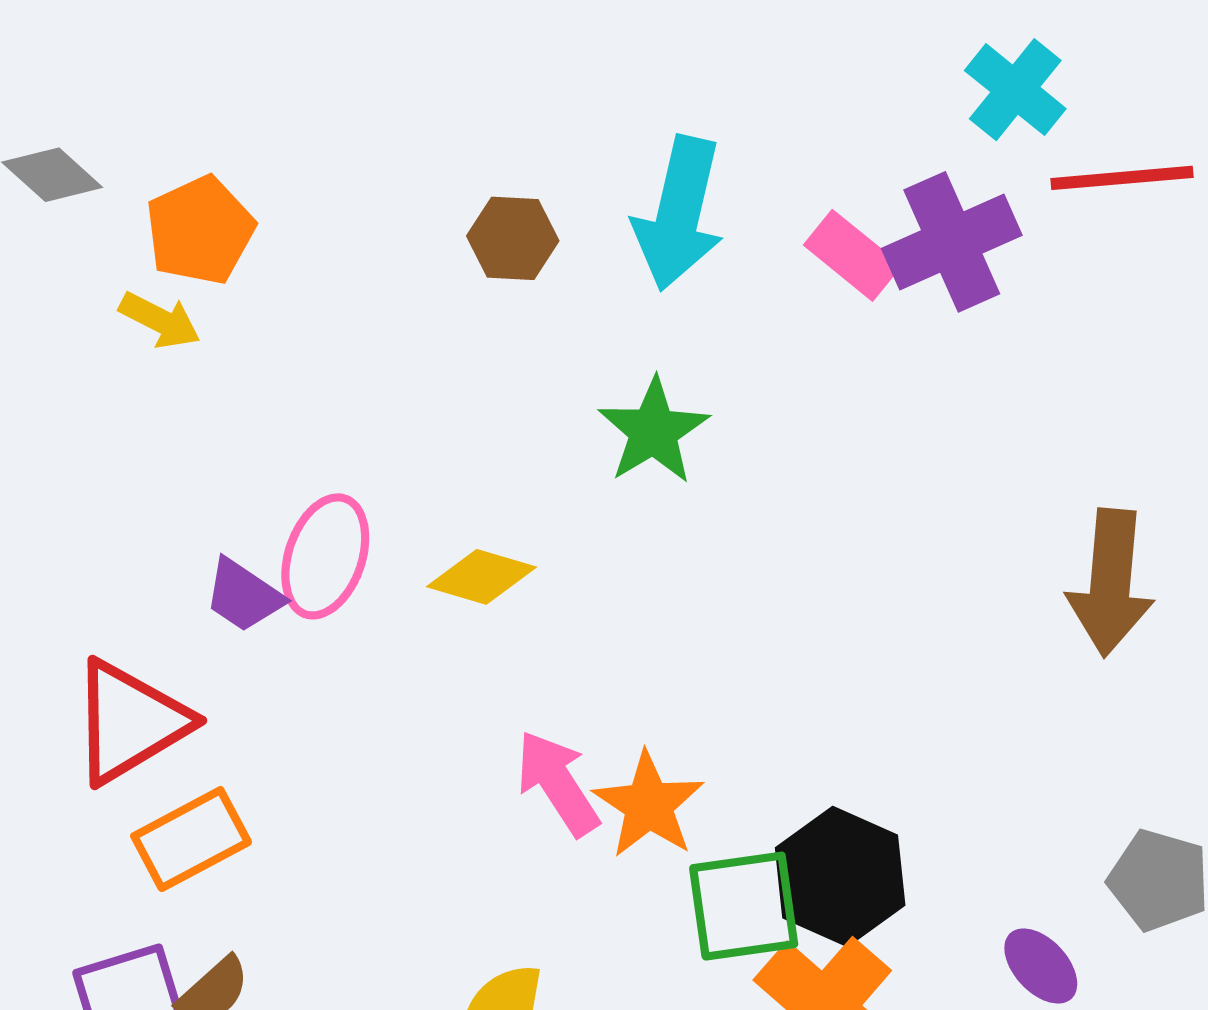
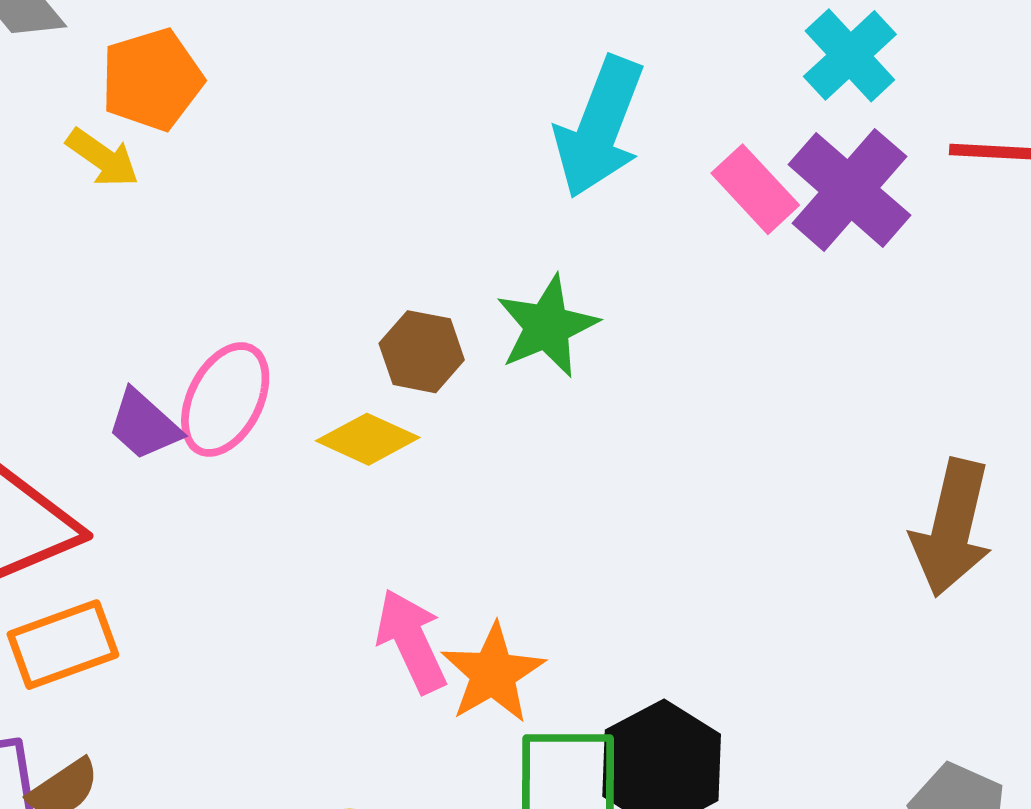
cyan cross: (1015, 90) -> (850, 55), moved
brown hexagon: (513, 238) -> (422, 352), moved
purple cross: (952, 242) -> (849, 190), turned -33

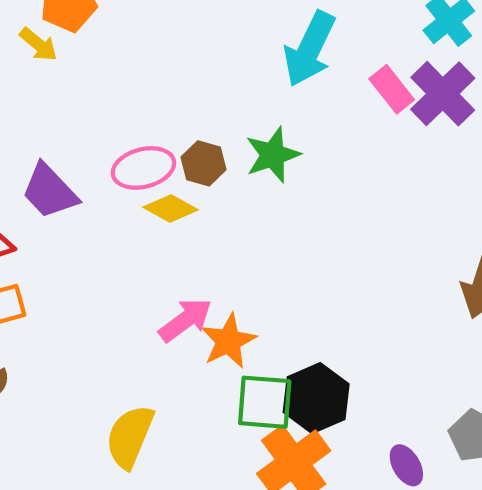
pink ellipse: (225, 400) -> (143, 168), moved, turned 44
purple trapezoid: (144, 425) -> (50, 191), size x1.4
pink arrow: (411, 641) -> (185, 320), turned 74

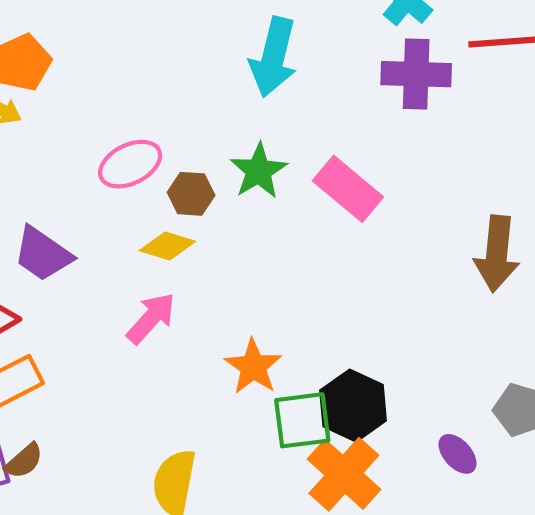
pink rectangle: (392, 89) -> (348, 189), moved, size x1.4
purple cross: (443, 94) -> (416, 74), turned -32
pink ellipse: (143, 168) -> (130, 164), moved
pink arrow: (185, 320) -> (151, 318), moved

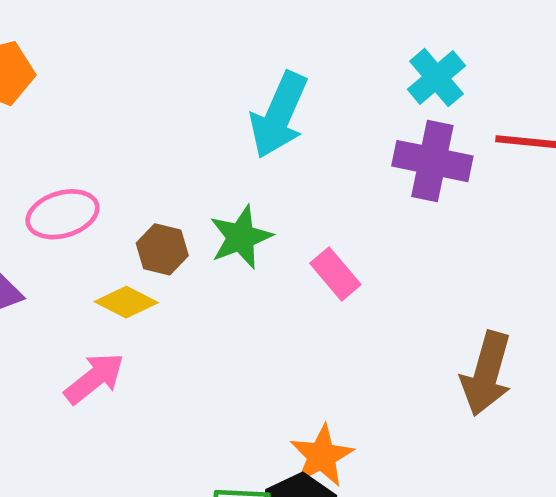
pink ellipse: (130, 164) -> (62, 214), moved
pink rectangle: (348, 189) -> (335, 274), size x0.7
orange star: (253, 367) -> (322, 456), moved

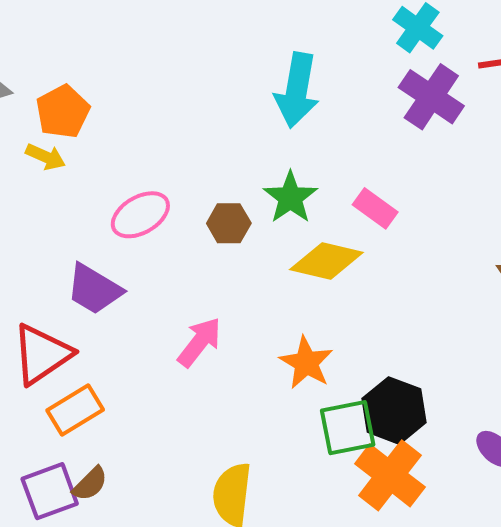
purple cross: (432, 161) -> (431, 97), turned 36
yellow diamond: (126, 302) -> (326, 261), moved, size x1.4
orange star: (322, 456) -> (306, 363), moved

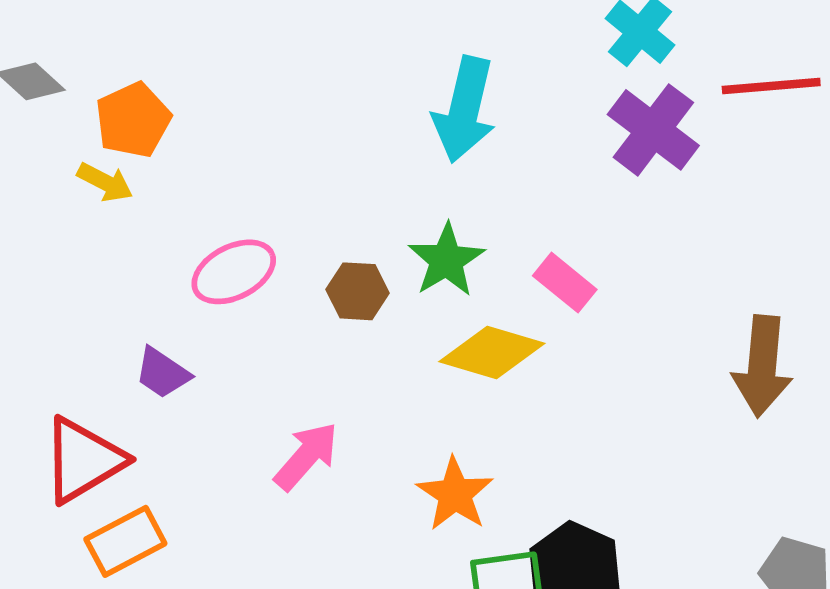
purple trapezoid: (94, 289) -> (162, 373), size x0.7

